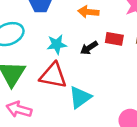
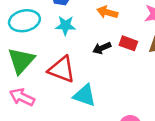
cyan star: (57, 44) -> (65, 26), moved
cyan triangle: (80, 97) -> (85, 95), turned 45

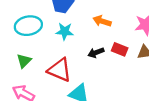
green triangle: (21, 61) -> (24, 61), size x0.6

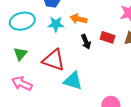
orange arrow: (102, 21) -> (79, 19), moved
black arrow: (96, 53) -> (86, 42), turned -88

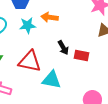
red rectangle: (108, 37) -> (82, 56), moved
black arrow: (86, 42) -> (63, 48), moved

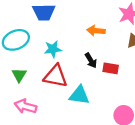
orange arrow: (50, 17) -> (96, 31), moved
cyan star: (28, 25) -> (53, 49), moved

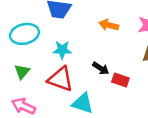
orange arrow: (96, 31) -> (109, 25), moved
black arrow: (91, 60) -> (101, 68), turned -35

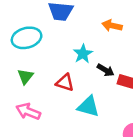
cyan star: (62, 50) -> (83, 54), moved, turned -30
red triangle: (61, 79) -> (65, 83), size x0.7

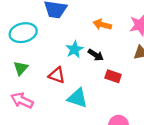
black arrow: (106, 70) -> (96, 55), moved

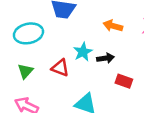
black arrow: (96, 55) -> (106, 58), turned -42
red triangle: (57, 75) -> (60, 68), moved

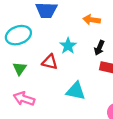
black arrow: (106, 58) -> (99, 48), moved, turned 128

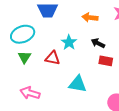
black arrow: (99, 48) -> (98, 43), turned 96
green triangle: (20, 69) -> (24, 57), moved

